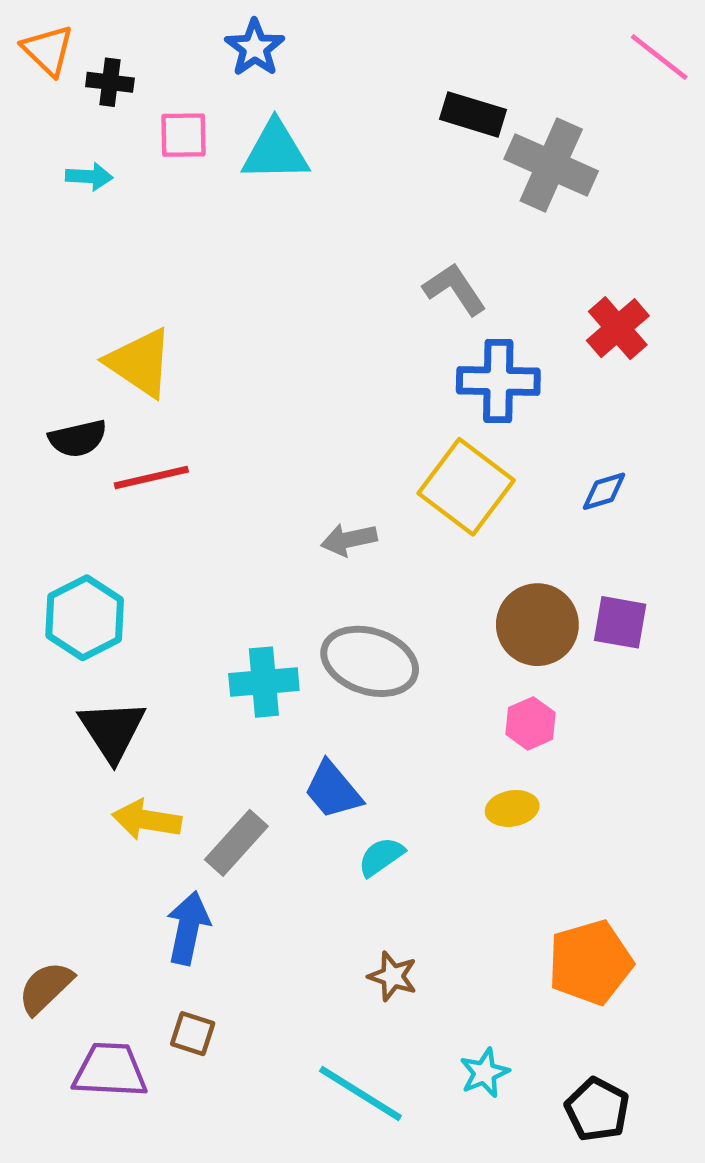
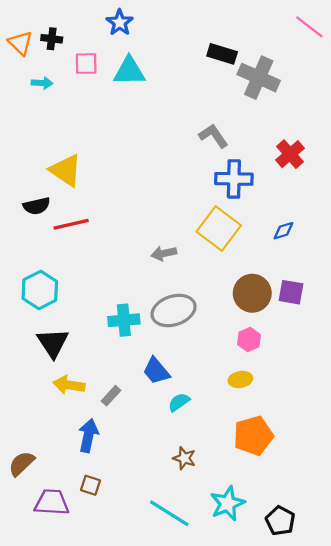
orange triangle: (48, 50) -> (20, 43), moved
gray ellipse: (370, 661) -> (174, 310), turned -36
gray rectangle: (236, 843) -> (111, 396), size x0.7
orange pentagon: (590, 962) -> (253, 436), moved
cyan star: (485, 1073) -> (227, 503), size x1.5

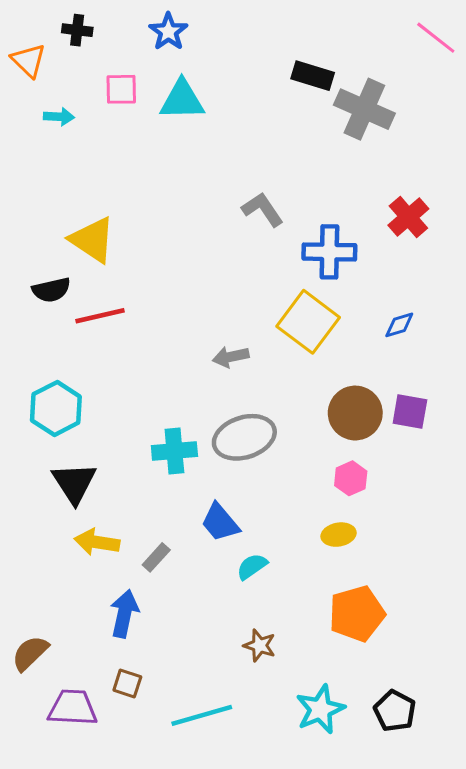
black cross: (52, 39) -> (77, 30), moved
gray L-shape: (213, 136) -> (263, 209), moved
cyan line: (169, 513) -> (202, 715), moved, turned -48
black pentagon: (280, 521) -> (395, 711), moved

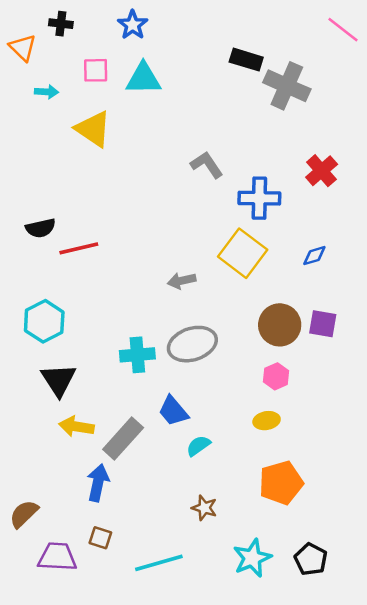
yellow triangle: (92, 240) -> (93, 129), moved
gray rectangle: (156, 557) -> (123, 439), size x1.8

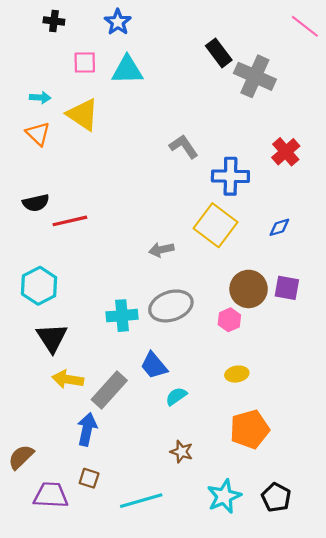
orange triangle: (23, 48) -> (38, 134), moved
black rectangle: (246, 60) -> (219, 53), turned 36
cyan arrow: (47, 92) -> (40, 98), moved
pink hexagon: (276, 376) -> (229, 320), moved

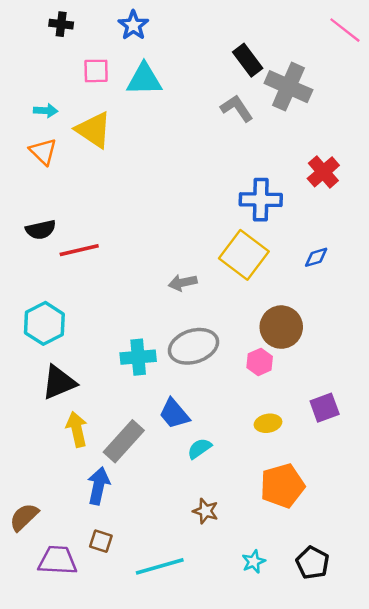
gray L-shape: (184, 146) -> (237, 108), moved
purple square: (287, 288) -> (325, 408), moved, turned -30
black triangle: (52, 338) -> (59, 382), turned 40
yellow arrow: (68, 379) -> (77, 429), turned 68
cyan star: (224, 496) -> (254, 562), size x0.6

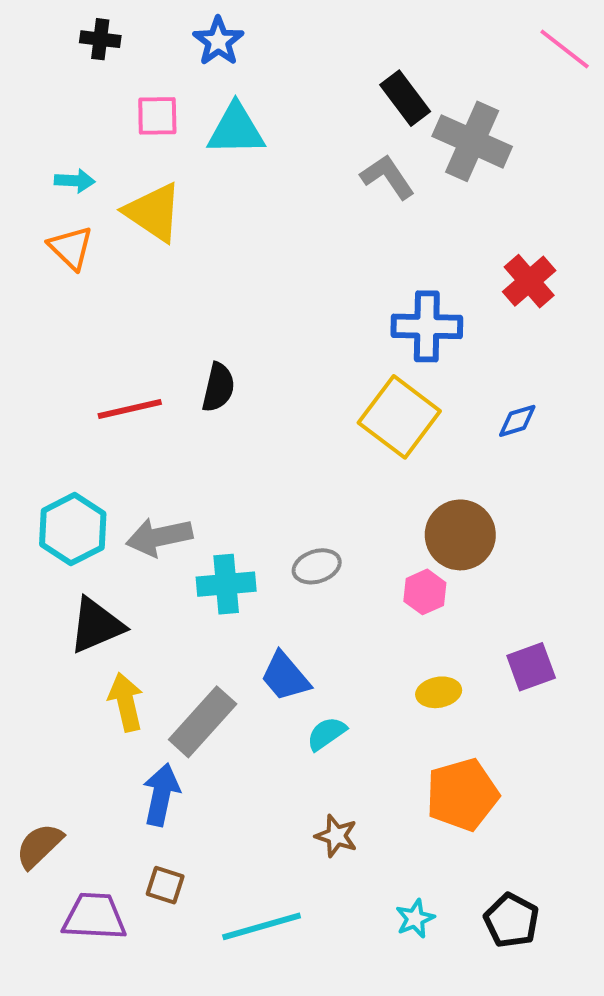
black semicircle: (41, 230) -> (218, 387), moved, turned -64
gray arrow: (183, 283) -> (159, 537), moved, size x1.4
gray ellipse: (193, 346) -> (317, 566), size x0.6

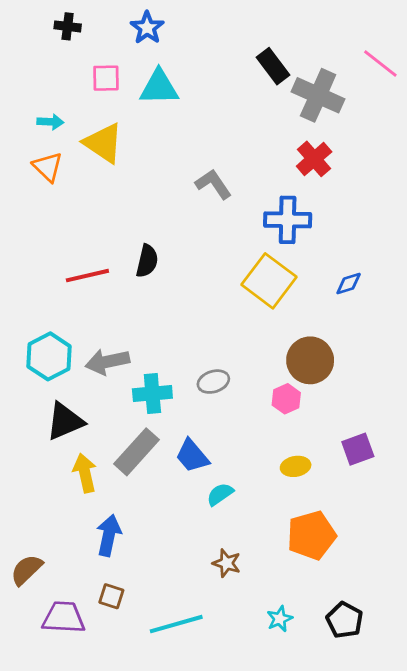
pink line: (565, 49) -> (380, 63), moved
gray L-shape: (387, 177) -> (213, 184), moved
red cross: (529, 281) -> (314, 159), moved
gray rectangle: (203, 722) -> (137, 452), moved

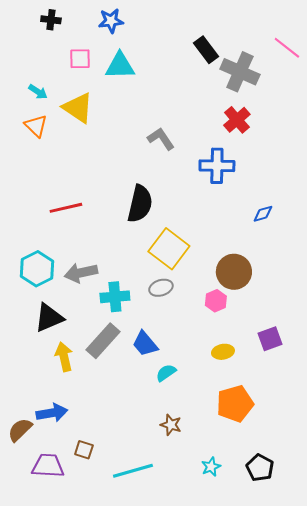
blue star: (147, 28) -> (111, 21), turned 30
cyan arrow: (50, 122) -> (38, 92), turned 30
black semicircle: (147, 261) -> (140, 204), moved, size x1.5
yellow square: (269, 281) -> (169, 249), moved
blue arrow: (109, 535) -> (52, 413), moved, turned 68

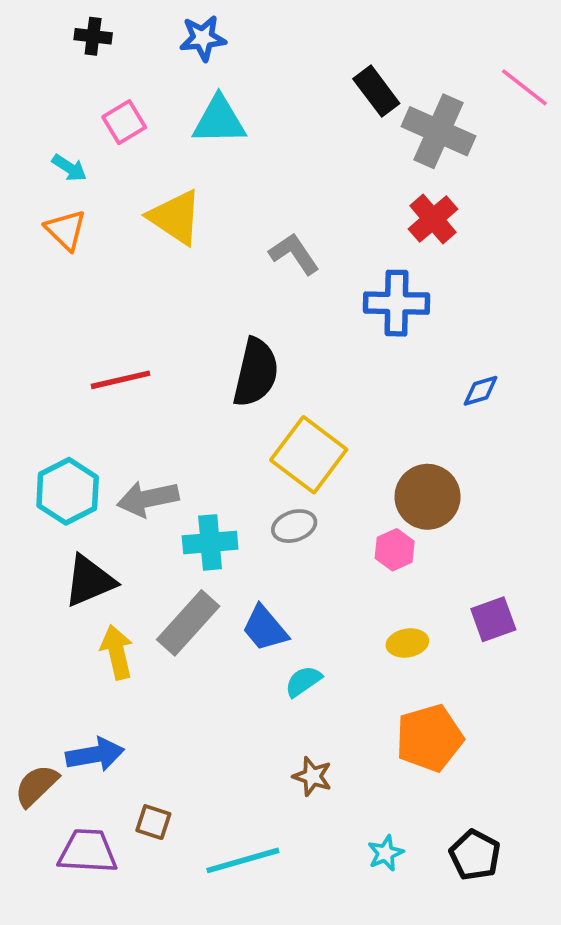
pink square: (80, 59) -> (124, 122), moved, turned -30
yellow triangle: (78, 108) -> (175, 217), moved

